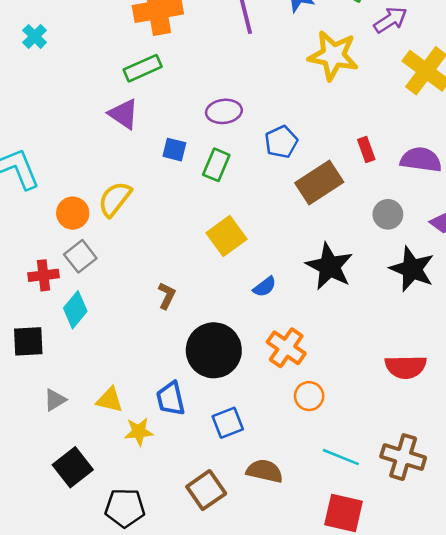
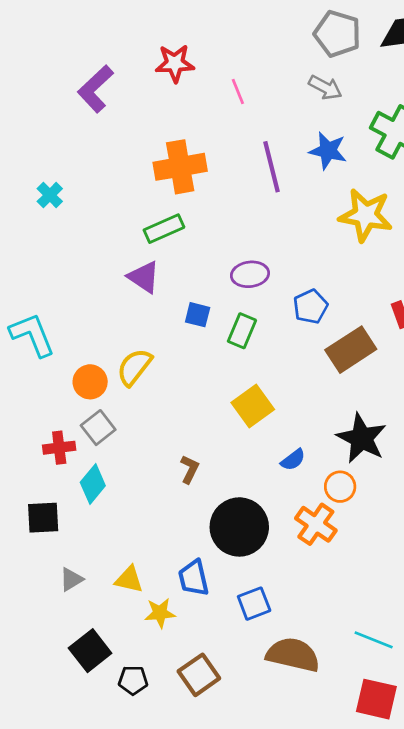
orange circle: (309, 396) -> (340, 487), moved
brown semicircle: (265, 471) -> (293, 655), size x1.4
brown square: (206, 490) -> (199, 675), moved
black pentagon: (125, 508) -> (133, 680), moved, size x0.7

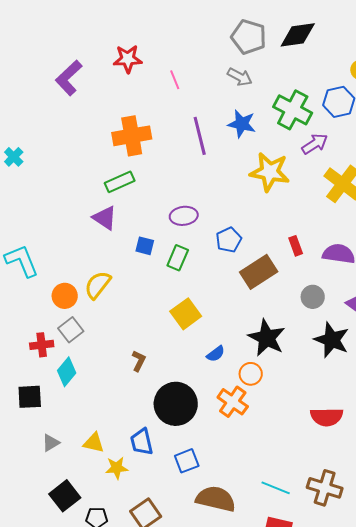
cyan cross: (50, 195) -> (14, 157), moved

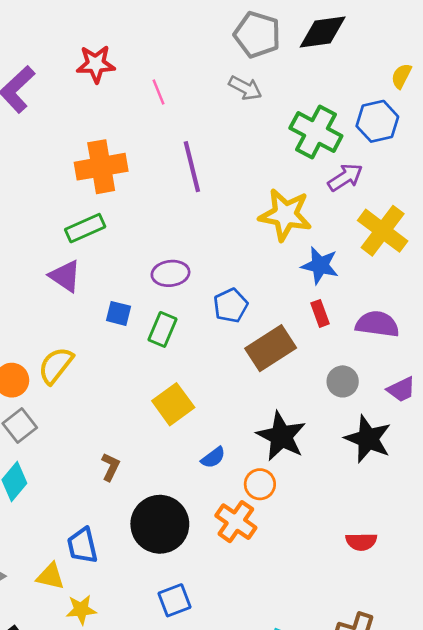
blue star: (242, 124) -> (320, 265), moved
red semicircle: (327, 417) -> (361, 542), size x0.7
blue trapezoid: (142, 442) -> (82, 546), moved

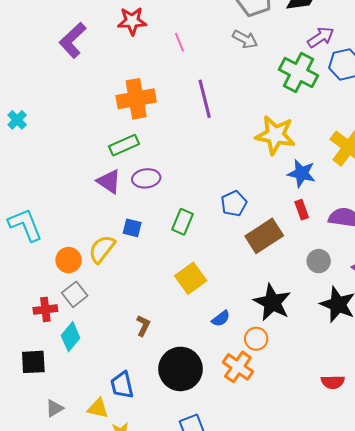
purple arrow: (345, 177) -> (321, 37), moved
purple ellipse: (171, 273) -> (146, 178), moved
blue square: (118, 313) -> (132, 228), moved

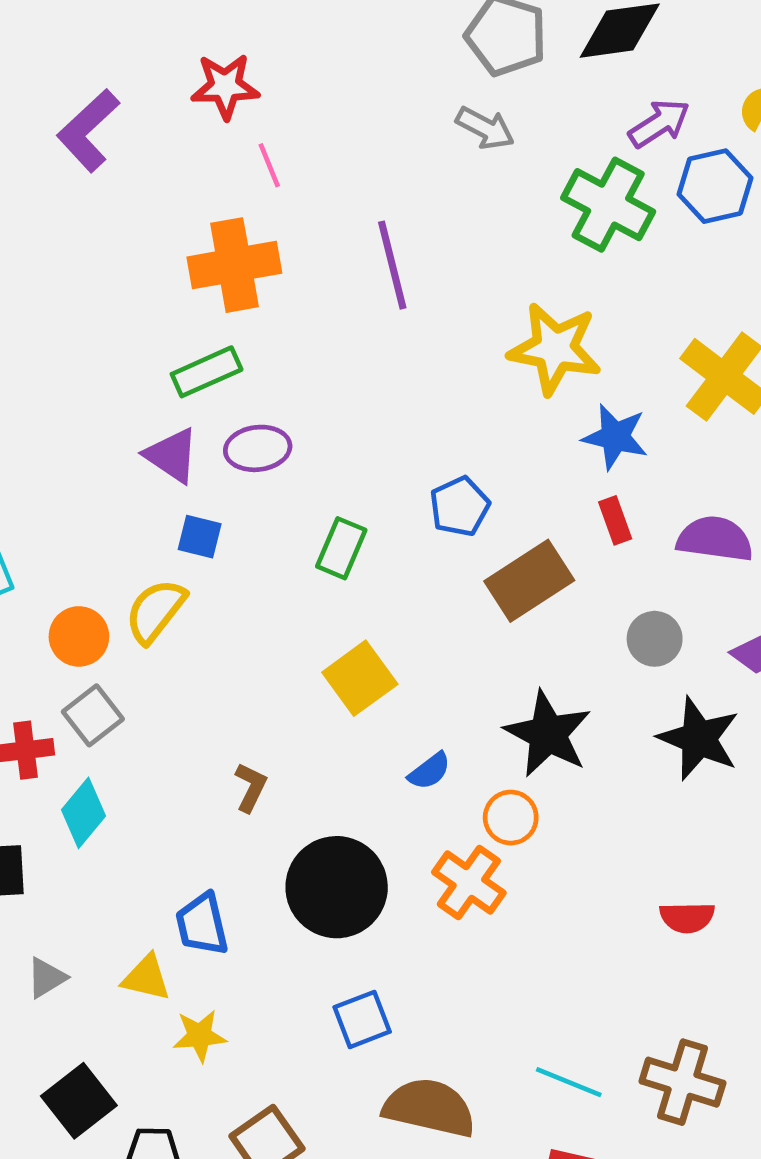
pink line: (179, 42) -> (269, 165), moved
blue square: (132, 228) -> (200, 537), moved

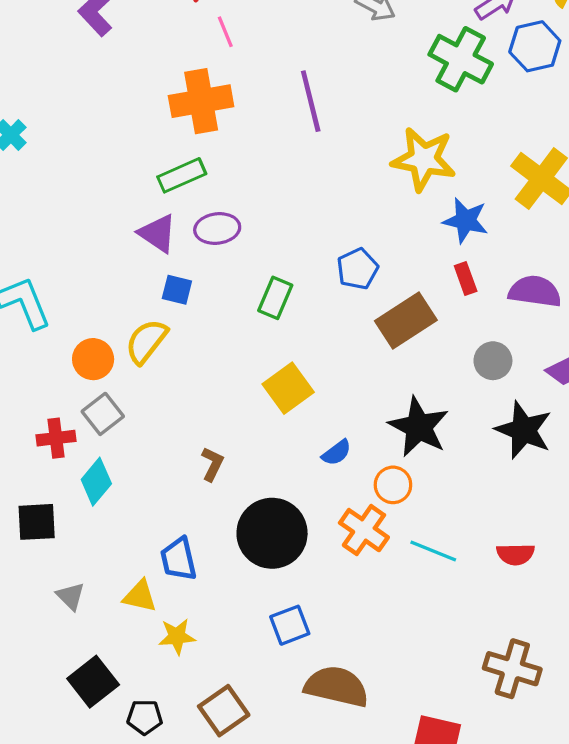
gray triangle: (46, 978) -> (70, 596), turned -44
cyan line: (569, 1082) -> (433, 551), moved

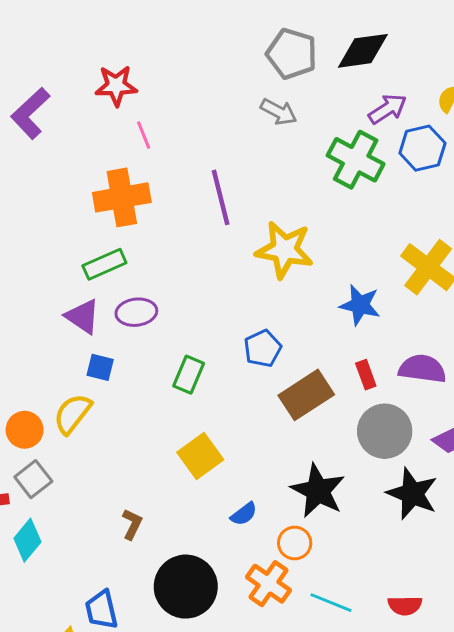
yellow star: (424, 159) -> (284, 250), moved
red rectangle: (466, 278) -> (366, 375), moved
gray circle: (493, 361) -> (385, 431), size x1.6

